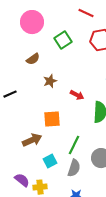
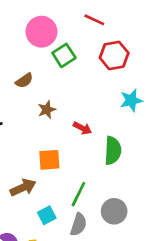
pink circle: (32, 22) -> (41, 32), moved

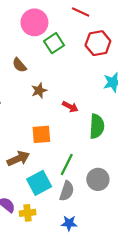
brown semicircle: (24, 81) -> (19, 65), turned 84
cyan square: (47, 215) -> (39, 183), size x1.5

